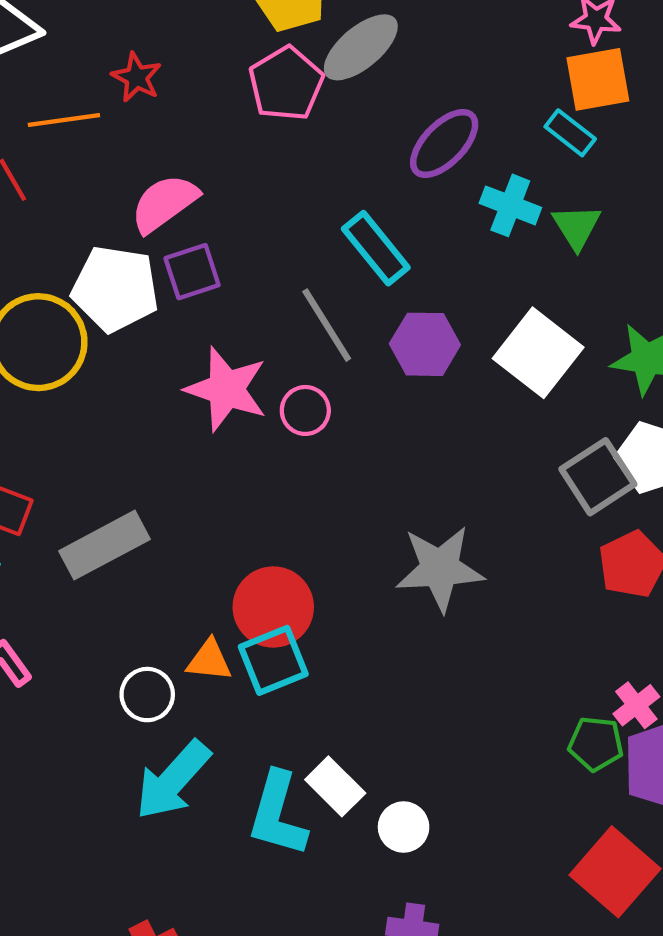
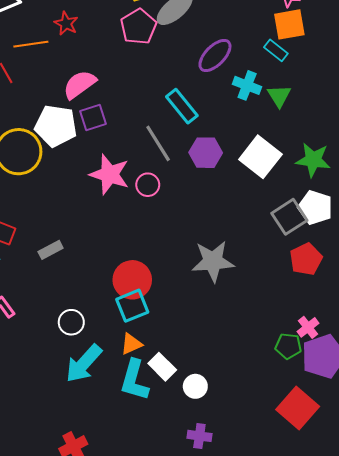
gray rectangle: (105, 545) -> (51, 250), size x0.6
orange triangle: (209, 660) -> (131, 344), moved, turned -30

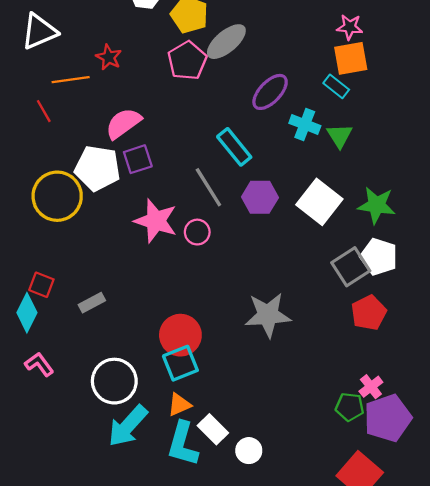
white circle: (71, 322) -> (114, 381), size x1.6

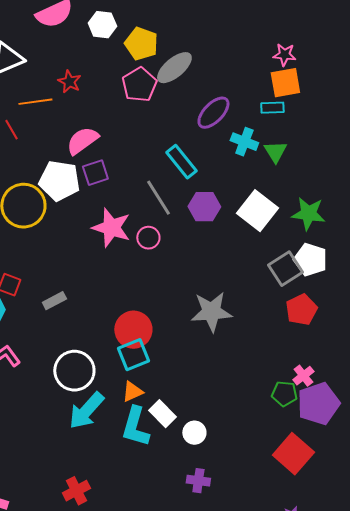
cyan rectangle: (336, 86) -> (272, 108), turned -40

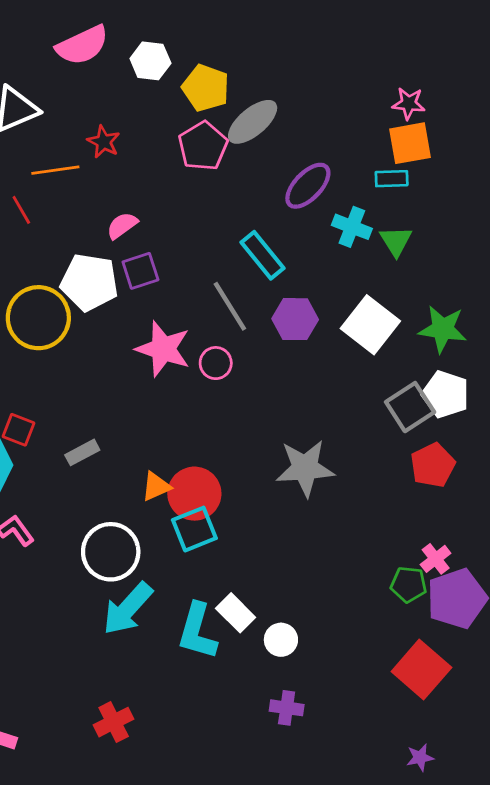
pink semicircle: (82, 141) -> (122, 225), size x0.7
orange triangle: (132, 392) -> (156, 487), moved

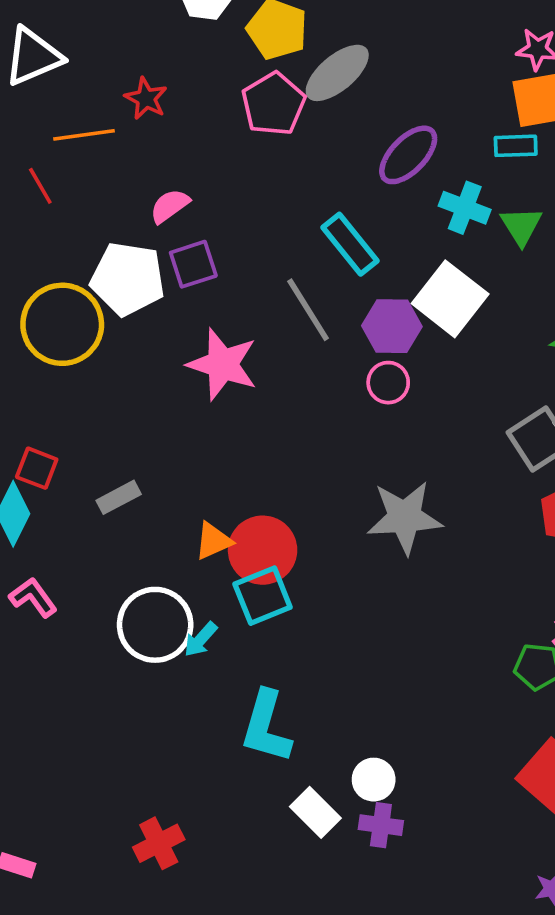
white square: (370, 325) -> (450, 299), moved
pink circle: (216, 363) -> (388, 383), moved
cyan arrow: (128, 609) -> (201, 639), moved, size x0.5
white rectangle: (236, 613) -> (315, 812), moved
white circle: (281, 640) -> (374, 780), moved

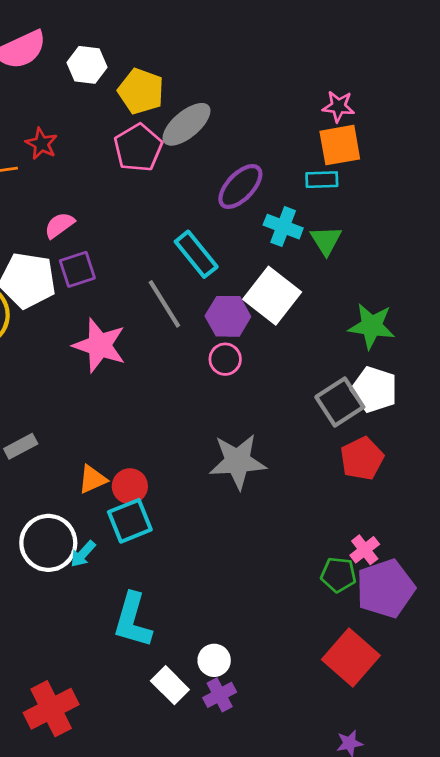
red circle: (263, 550) -> (130, 486), size x0.7
purple cross: (381, 825) -> (220, 695), turned -36
red cross: (159, 843) -> (51, 709), size x1.4

